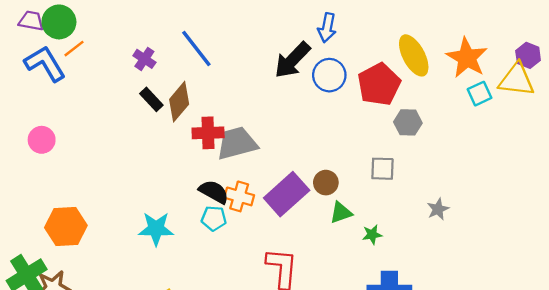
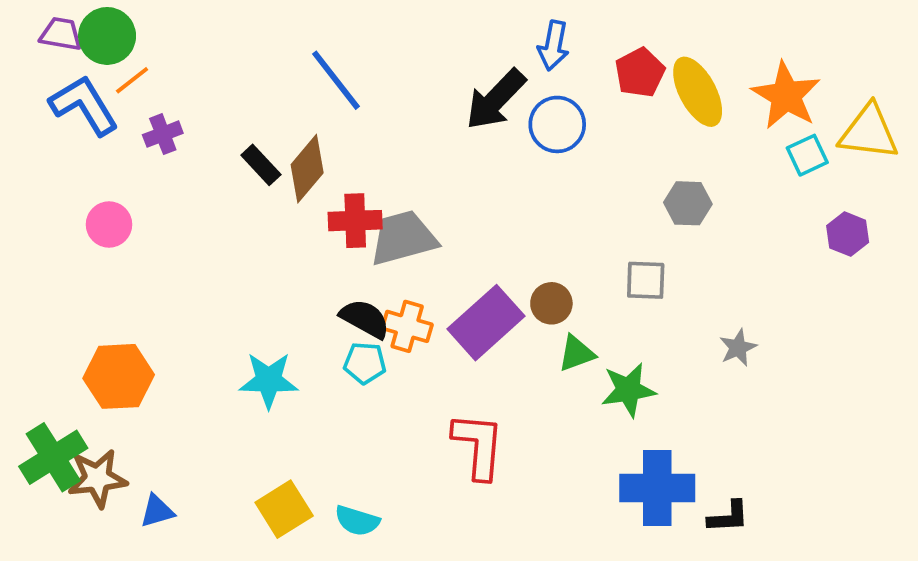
purple hexagon: (528, 55) -> (848, 234), moved
purple cross: (144, 59) -> (163, 134), moved, turned 35
red pentagon: (379, 84) -> (640, 73), moved, size x0.7
pink circle: (42, 140) -> (109, 224), moved
green star: (372, 235) -> (628, 390), size x1.6

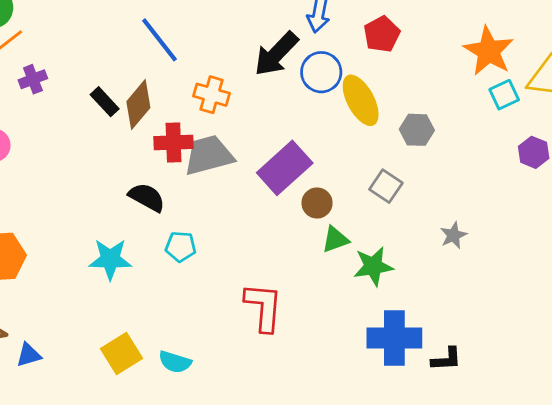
yellow ellipse: (698, 92) -> (361, 100), moved
gray square: (646, 280) -> (386, 186), turned 32
black semicircle: (365, 319) -> (147, 197), moved
purple rectangle: (486, 323) -> (285, 168), moved
orange cross: (407, 326) -> (212, 95), moved

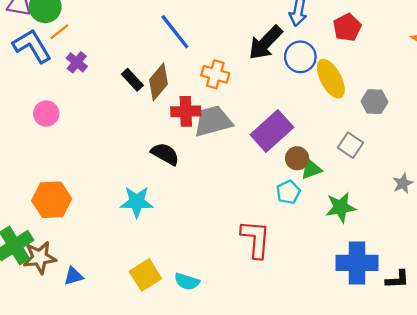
purple cross: (33, 79) -> (77, 62), turned -30
green triangle: (335, 240) -> (311, 169), moved
cyan pentagon: (181, 247) -> (288, 192), moved, turned -30

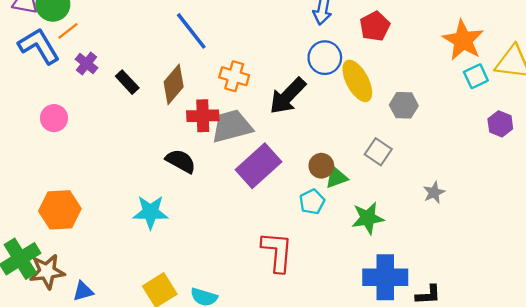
black arrow: (265, 43) -> (288, 96), moved
black rectangle: (132, 80) -> (127, 82), moved
purple rectangle: (272, 131) -> (259, 166), moved

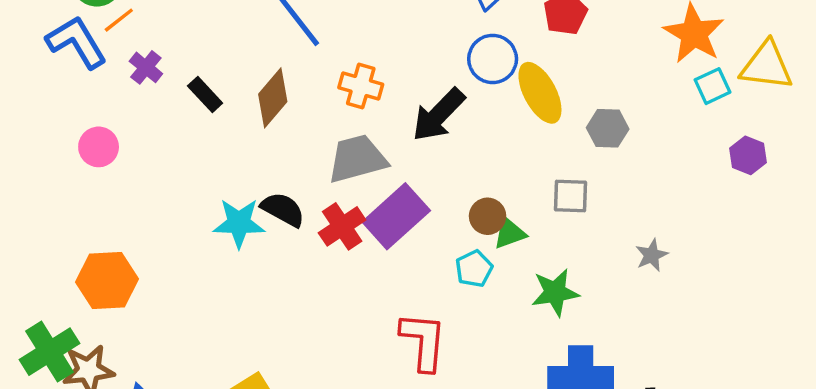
red cross: (203, 116) -> (342, 226), moved, turned -32
gray square: (378, 152) -> (570, 196), turned -32
cyan star: (150, 212) -> (239, 223), moved

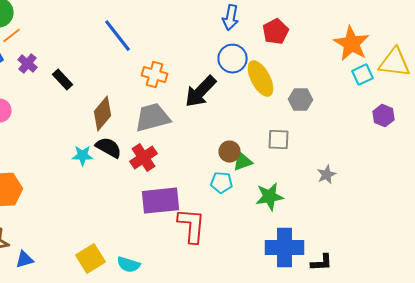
brown diamond: (273, 98) -> (102, 114), moved
purple rectangle: (396, 216) -> (160, 201), moved, turned 36
cyan star: (239, 223) -> (82, 156), size x0.7
cyan pentagon: (474, 269) -> (222, 183), turned 30

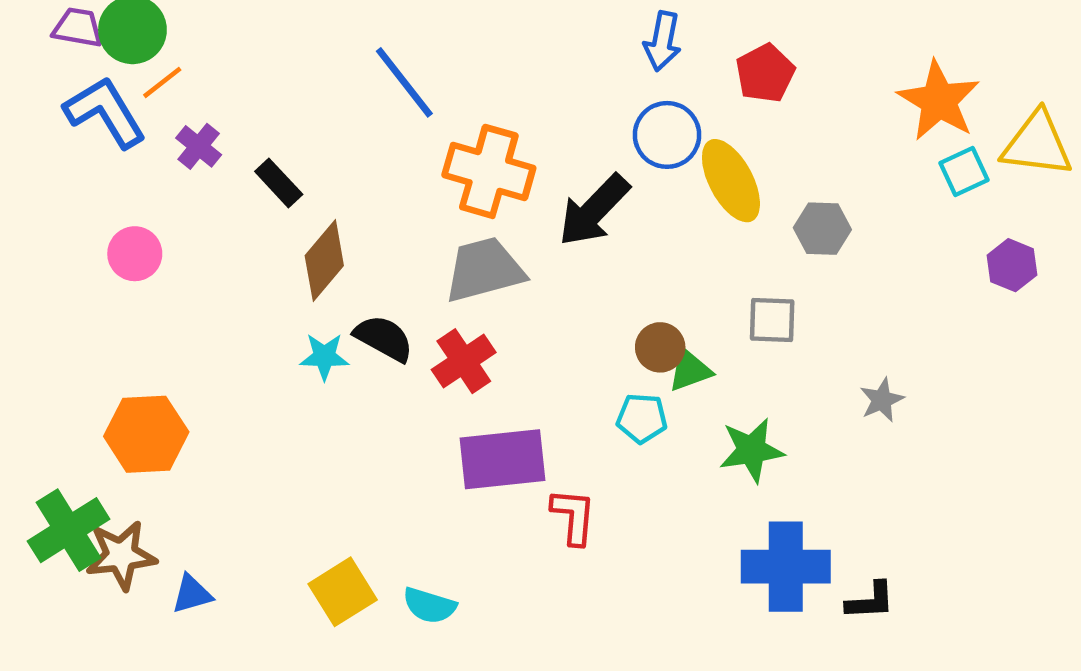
orange cross: (154, 75) -> (489, 171), size x1.5
brown diamond: (102, 114) -> (324, 261), moved
red L-shape: (192, 226) -> (573, 516), size x0.7

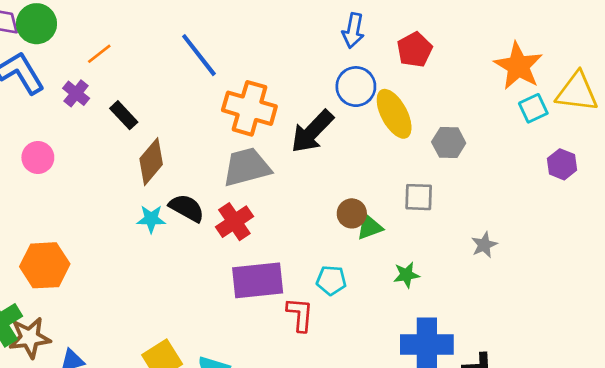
orange line: (162, 82) -> (99, 54), moved
cyan pentagon: (642, 418) -> (331, 280), moved
green star: (752, 450) -> (406, 275), size x0.7

